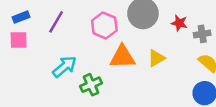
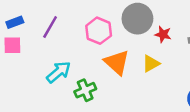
red star: (179, 23) -> (163, 34), moved
orange triangle: (122, 57) -> (117, 62), turned 44

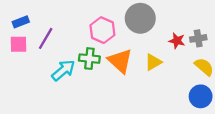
purple line: (50, 27) -> (46, 38), moved
red star: (163, 34) -> (177, 41), moved
green cross: (85, 90) -> (89, 59), moved, turned 30

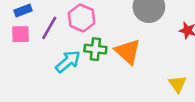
pink hexagon: (102, 30) -> (82, 18), moved
yellow triangle: (153, 62) -> (178, 84), moved, turned -36

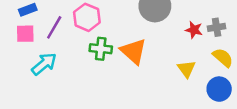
cyan arrow: (68, 62) -> (44, 64), moved
yellow triangle: (178, 84) -> (186, 69), moved

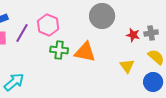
orange triangle: (133, 51) -> (85, 52), turned -30
cyan arrow: (44, 64) -> (14, 82), moved

